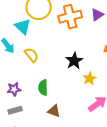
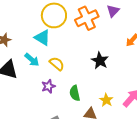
yellow star: (89, 78) -> (106, 100), moved
purple star: (14, 89) -> (48, 86), moved

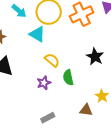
cyan arrow: (32, 60) -> (19, 11), moved
green semicircle: (75, 93) -> (68, 78), moved

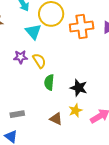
black star: (95, 57) -> (79, 88), moved, turned -30
purple star: (44, 83) -> (21, 57), moved

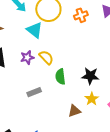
orange cross: (82, 26) -> (81, 15), size x0.6
gray rectangle: (17, 114) -> (34, 92), moved
brown triangle: (56, 119) -> (74, 111), turned -32

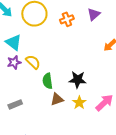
cyan triangle: (35, 30) -> (14, 42), moved
gray rectangle: (34, 92) -> (15, 104), moved
brown triangle: (74, 111) -> (57, 99), moved

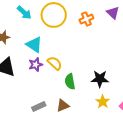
purple triangle: (94, 14) -> (113, 13), turned -32
brown triangle: (57, 99) -> (63, 106), moved

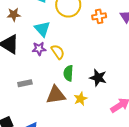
yellow star: (103, 102) -> (81, 99), moved
gray rectangle: (39, 106) -> (25, 83), moved
brown triangle: (63, 106) -> (56, 95), size x1.5

